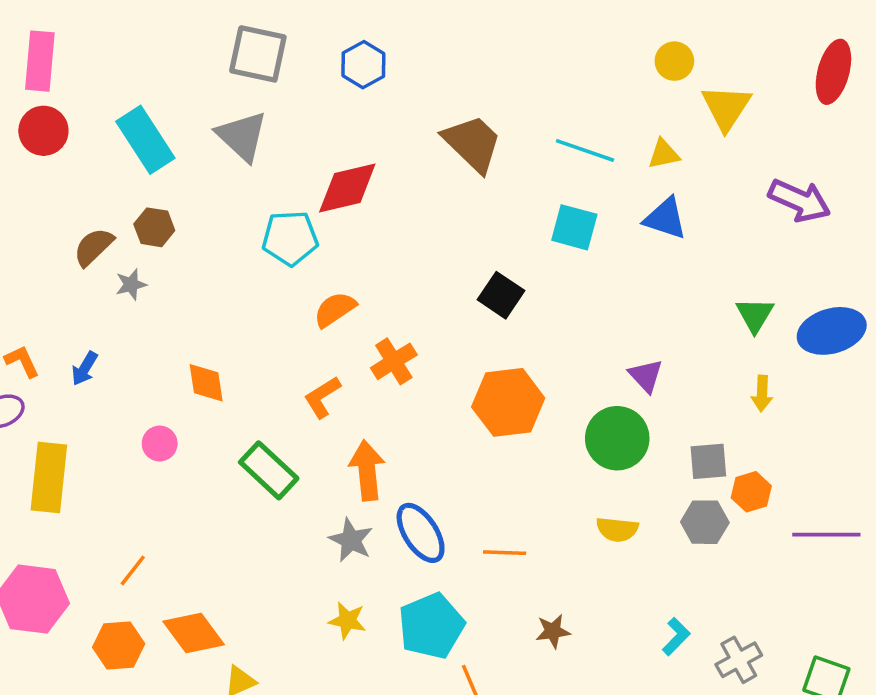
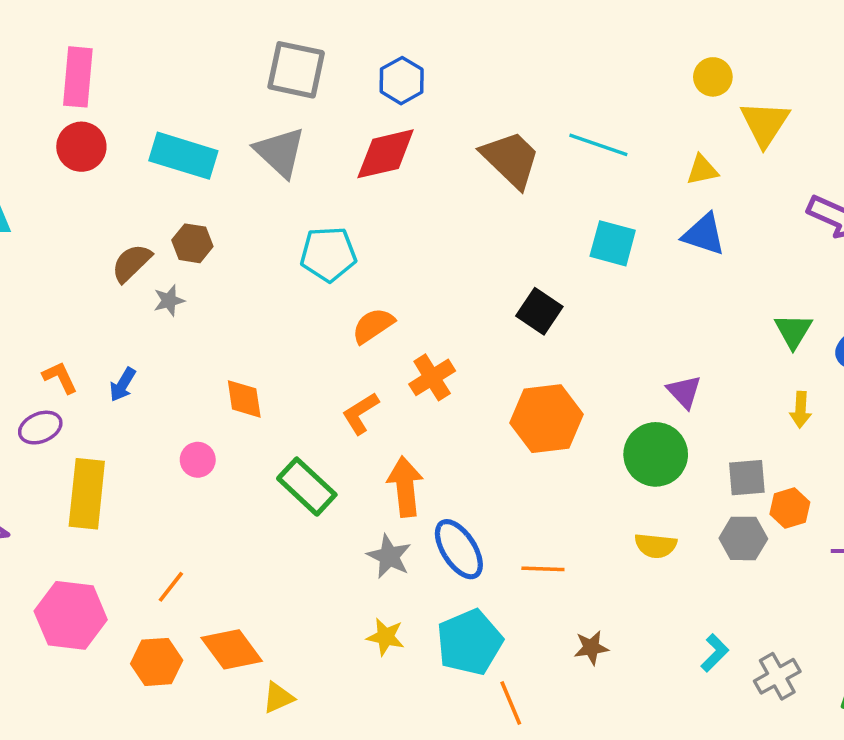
cyan rectangle: (145, 140) -> (183, 156), turned -40
cyan line: (585, 150) -> (598, 145), moved
red diamond: (347, 188) -> (386, 154), moved

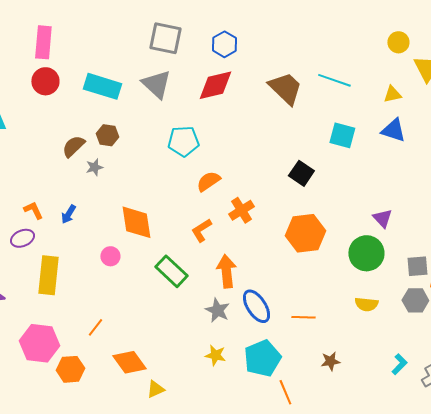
orange diamond: (244, 399) -> (136, 222), size x1.5
orange hexagon: (157, 662) -> (70, 369), moved

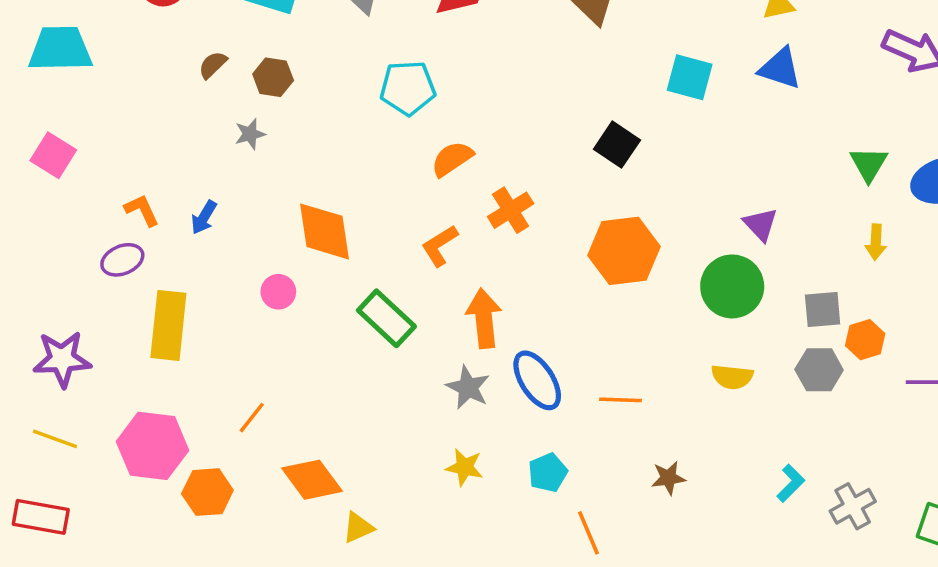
brown semicircle: (73, 146) -> (213, 65), moved, size x0.7
cyan pentagon: (262, 358) -> (548, 473), size x0.6

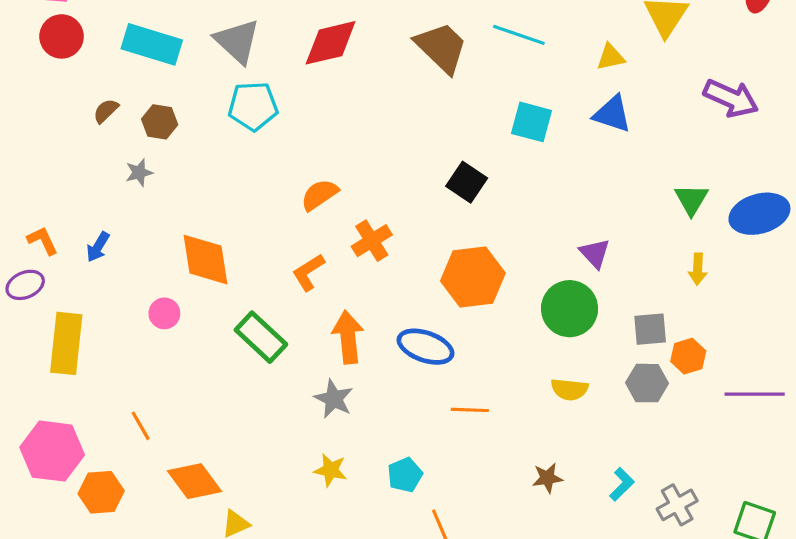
cyan pentagon: (408, 88) -> (253, 106), moved
blue ellipse: (537, 380) -> (426, 347), moved, turned -38
orange line: (252, 418) -> (141, 426), turned -68
brown star: (668, 478) -> (547, 478), moved

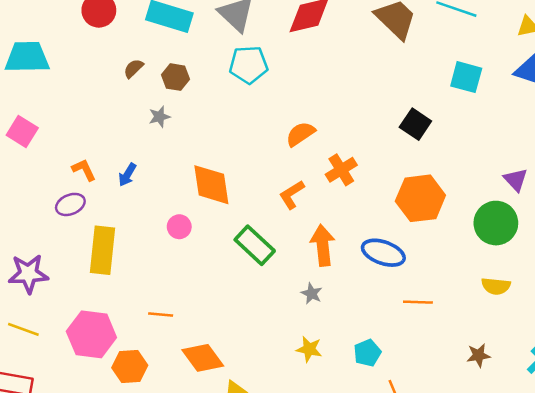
gray star: (334, 399) -> (312, 294), size x0.7
orange line: (141, 426) -> (161, 315), turned -55

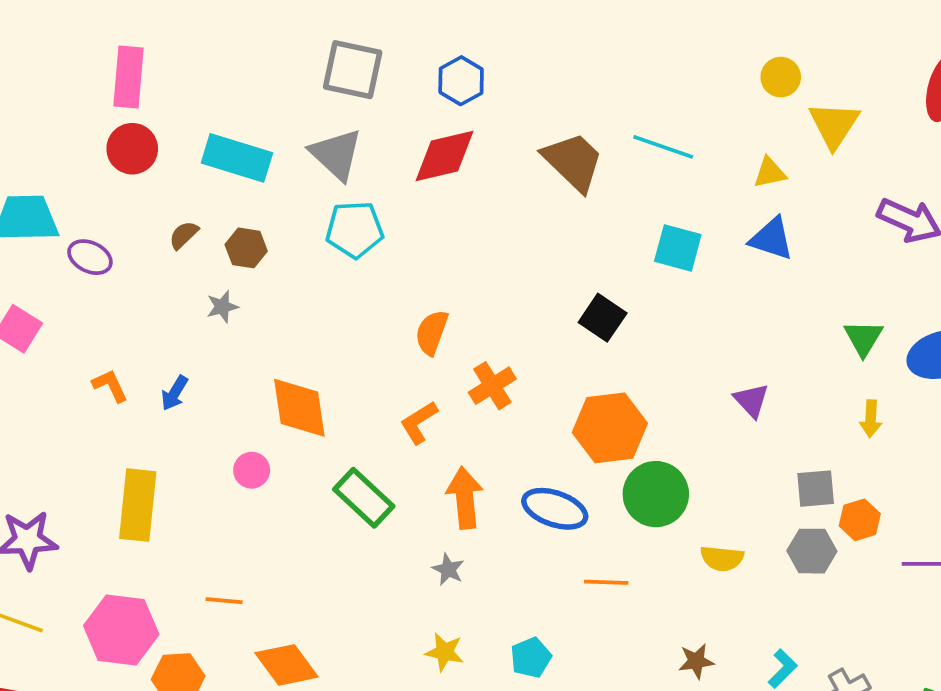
orange semicircle: (300, 134) -> (432, 332), turned -36
purple ellipse: (70, 204) -> (90, 257), moved, turned 48
green circle: (496, 223) -> (656, 494), moved

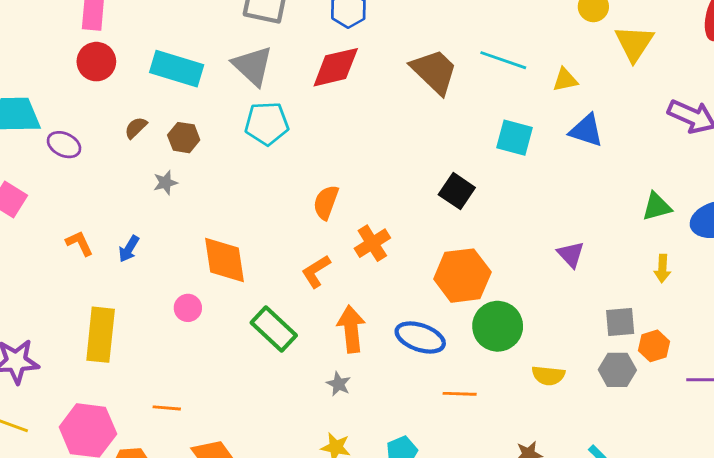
yellow triangle: (770, 173) -> (565, 80), moved
green triangle: (863, 338) -> (657, 207), turned 44

